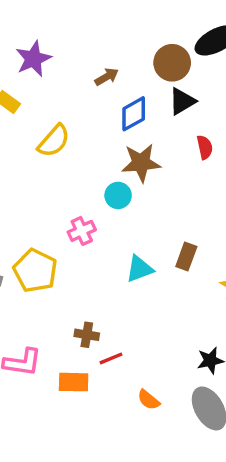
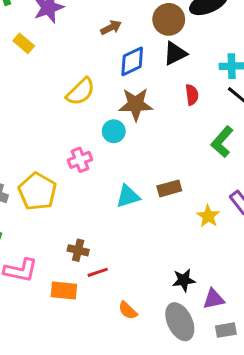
yellow semicircle: (54, 141) -> (81, 92), moved
brown rectangle: (186, 256) -> (169, 188), turned 50

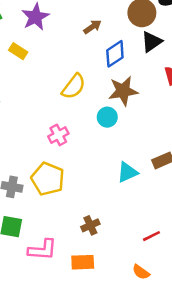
pink cross: (80, 160) -> (58, 135), moved
brown cross: (78, 250) -> (90, 225), turned -30
red line: (98, 272) -> (151, 236), moved

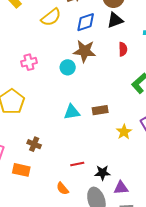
yellow semicircle: (74, 86) -> (51, 17), moved
pink cross: (58, 135) -> (29, 62), moved
brown cross: (90, 225) -> (34, 144), turned 32

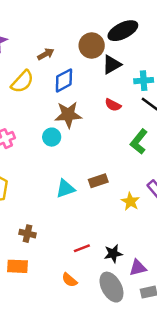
black triangle: (115, 20) -> (112, 65), moved
red semicircle: (123, 49) -> (113, 105), turned 128

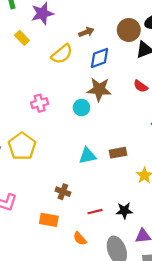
brown cross: (28, 234) -> (63, 192), moved
black star: (113, 254) -> (124, 211), moved
orange rectangle: (18, 266) -> (49, 220), moved

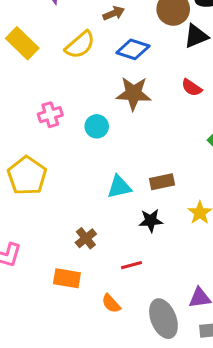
yellow rectangle: (22, 38) -> (22, 43), moved, size x1.5
blue diamond: (99, 58) -> (133, 49), turned 40
cyan circle: (81, 108) -> (97, 126), moved
brown cross: (63, 192) -> (86, 238), turned 32
black star: (124, 211) -> (151, 221), moved

